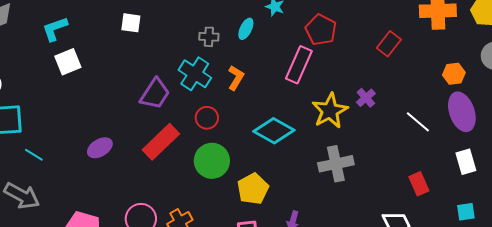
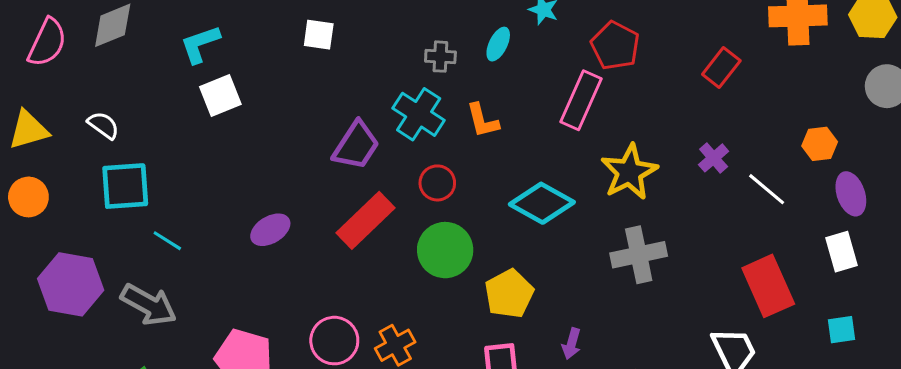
orange hexagon: (454, 74) -> (820, 144), moved
orange L-shape: (236, 78) -> (483, 121), turned 135
purple cross: (366, 98) -> (714, 158), moved
purple ellipse: (462, 112) -> (851, 194), moved, size x0.7
red rectangle: (419, 184) -> (768, 286), size x1.6

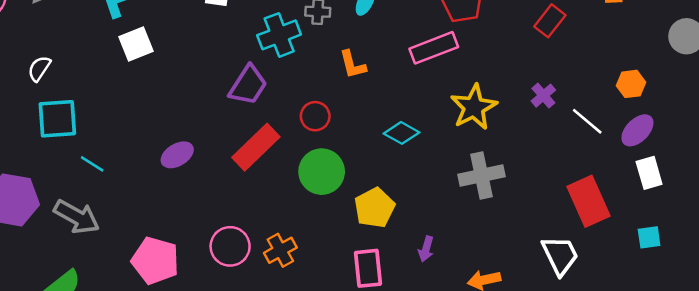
pink rectangle: (581, 100) -> (434, 48), turned 45
cyan cross: (419, 114) -> (279, 35), moved, turned 36
white semicircle: (103, 125) -> (39, 68), turned -92
purple ellipse: (851, 194) -> (637, 130), moved, turned 64
cyan diamond: (542, 203) -> (402, 133), size x0.7

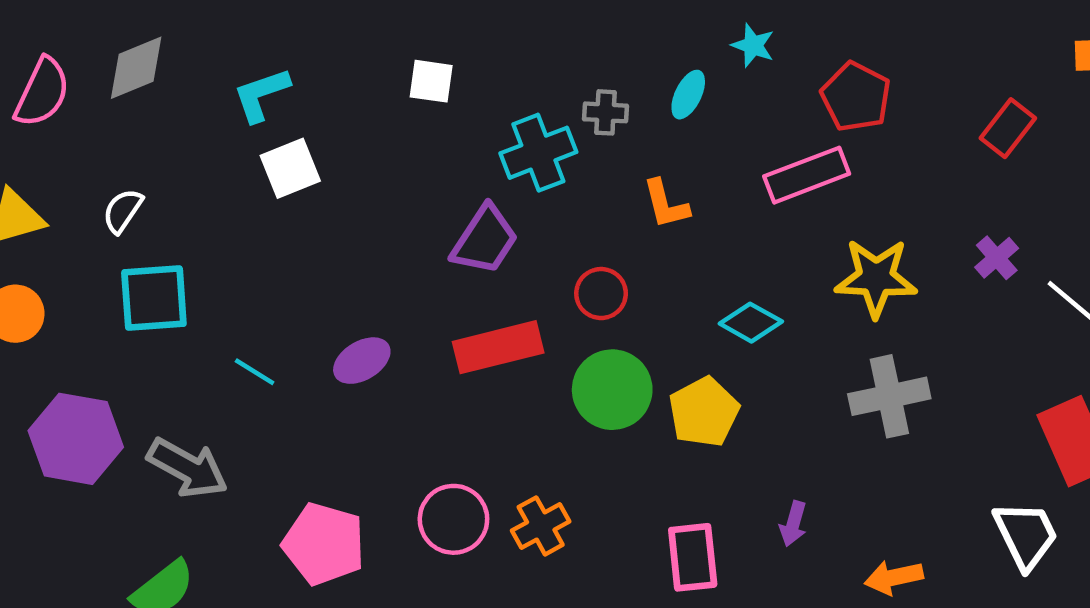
yellow star: (474, 107) -> (876, 278), turned 30
red rectangle: (256, 147) -> (498, 347), turned 30
cyan line: (92, 164) -> (255, 372), moved
yellow pentagon: (374, 208) -> (704, 412), moved

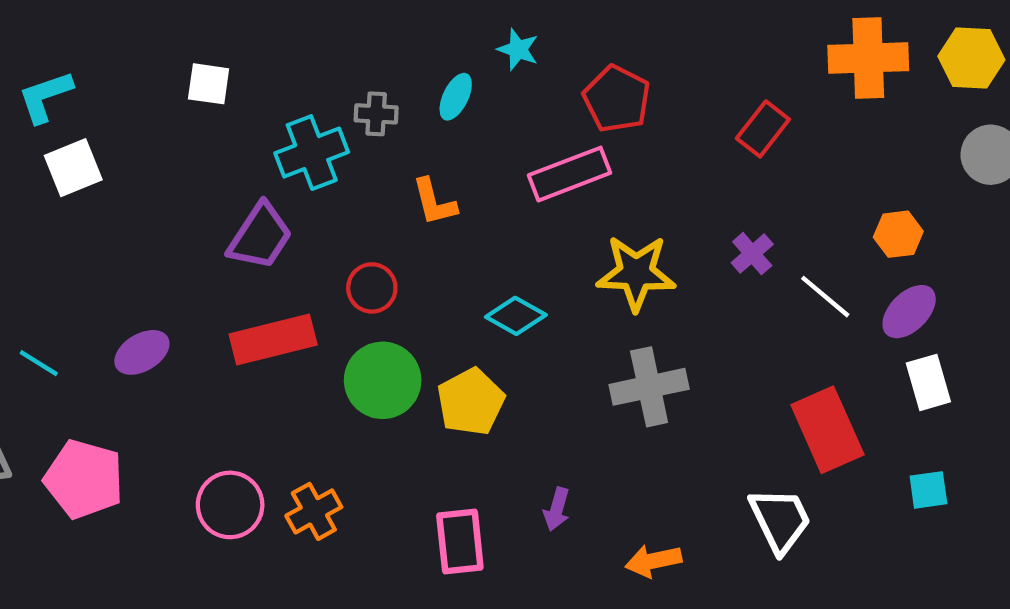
pink pentagon: (324, 544) -> (84, 479), moved

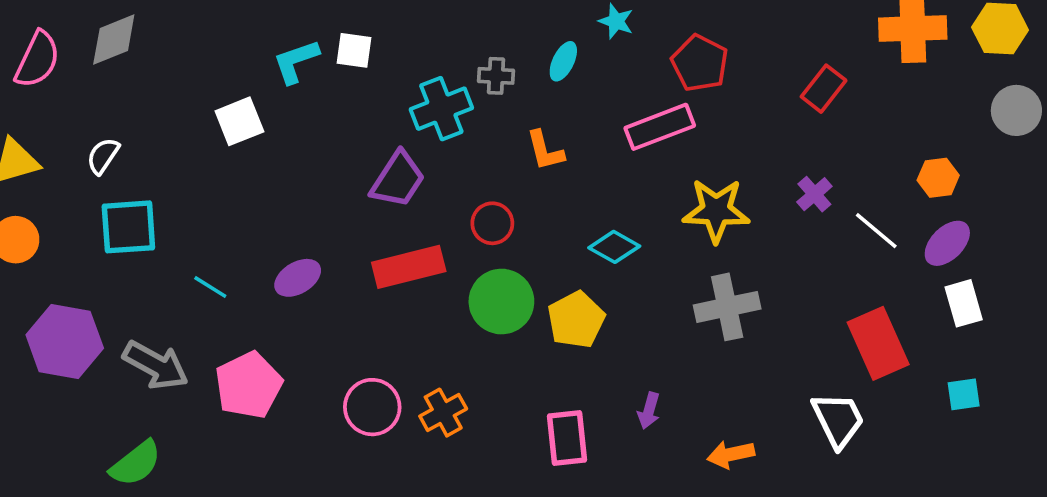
cyan L-shape: (45, 97) -> (296, 61), moved
pink pentagon: (84, 479) -> (249, 385), turned 30

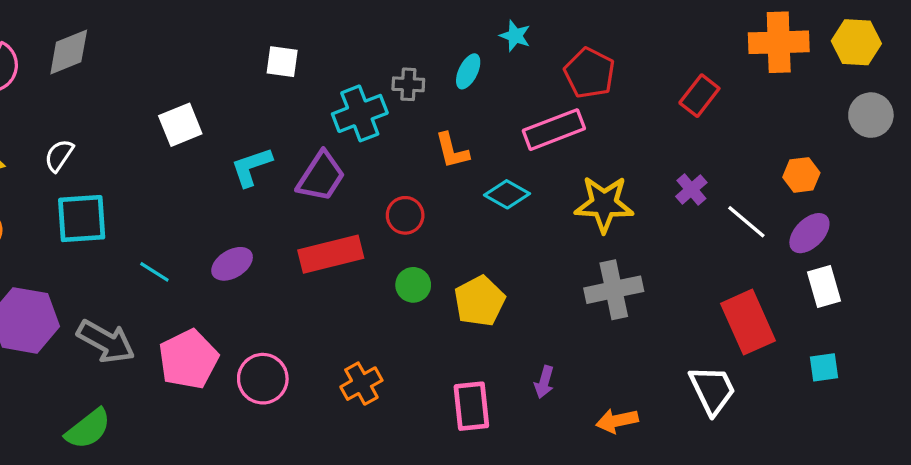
cyan L-shape: (296, 61) -> (251, 167), moved
cyan diamond: (614, 247) -> (507, 194), moved
green circle: (501, 302) -> (413, 285), size x0.6
pink circle: (372, 407) -> (263, 379), moved

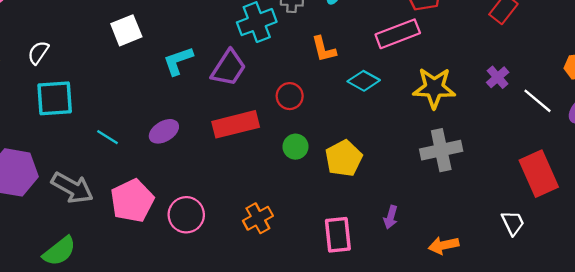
white trapezoid: (712, 390) -> (513, 223), size x0.7

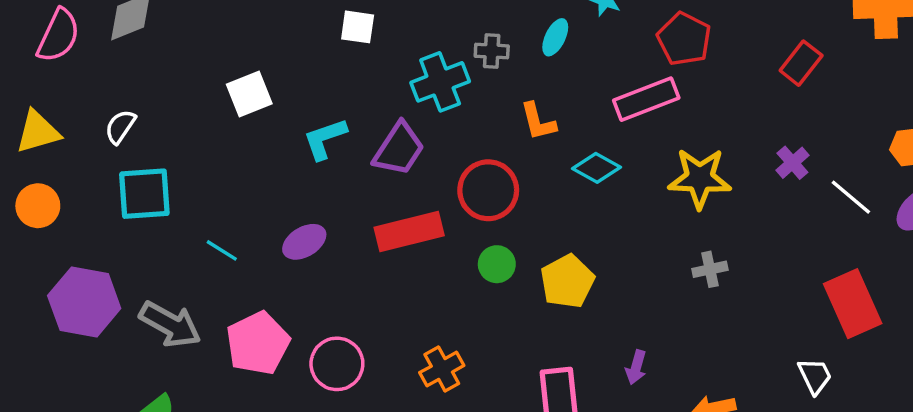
red circle: (290, 96) -> (488, 190), size x1.5
gray cross: (441, 150) -> (710, 269), size x0.6

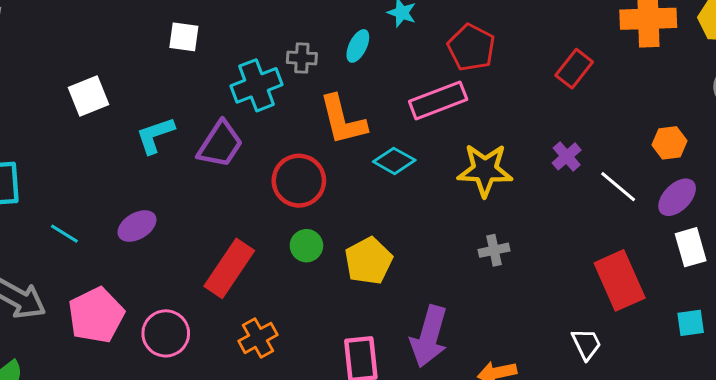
orange L-shape: (538, 121) -> (343, 120), size x1.5
red rectangle: (409, 232) -> (229, 268), moved, turned -42
purple arrow: (636, 367) -> (429, 336), size x2.0

